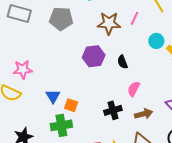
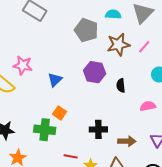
gray pentagon: (61, 19) -> (86, 30), moved
brown star: (109, 23) -> (118, 45), turned -30
pink semicircle: (134, 89) -> (148, 106), moved, turned 35
blue triangle: (53, 96) -> (55, 80), moved

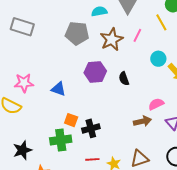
blue triangle: (55, 80) -> (58, 89), turned -42
pink semicircle: (148, 106) -> (156, 104), moved
black cross: (98, 129) -> (91, 128), moved
brown arrow: (127, 141) -> (142, 121), moved

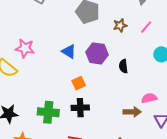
brown star: (112, 39) -> (120, 25), size x0.6
blue triangle: (58, 89) -> (69, 52), moved
orange square: (71, 120) -> (79, 83), moved, turned 32

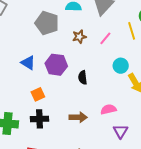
brown arrow: (132, 112) -> (78, 117), moved

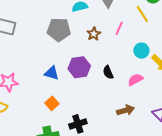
orange square: (38, 94) -> (52, 103), moved
pink semicircle: (108, 109) -> (135, 80), moved
brown arrow: (78, 117) -> (125, 110), moved

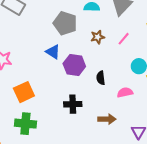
blue triangle: (52, 73) -> (53, 52), moved
orange square: (52, 103) -> (24, 92), moved, size x1.5
black cross: (78, 124) -> (73, 104), moved

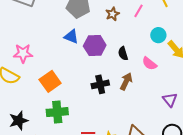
pink semicircle: (125, 92) -> (149, 64), turned -119
brown arrow: (107, 119) -> (126, 81), moved, turned -54

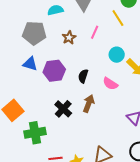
black semicircle: (123, 54) -> (83, 76), turned 40
black cross: (100, 84) -> (63, 109), turned -30
green cross: (57, 112) -> (35, 133), moved

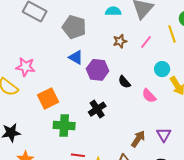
gray pentagon: (34, 33) -> (74, 27), moved
black semicircle: (83, 76) -> (124, 82), turned -72
brown arrow: (89, 104) -> (138, 139), moved

